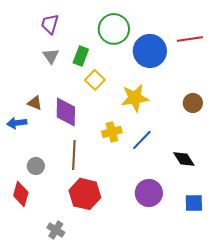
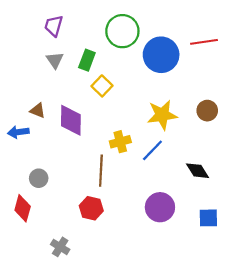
yellow star: (135, 98) -> (162, 115), moved
brown line: (74, 155) -> (101, 171), moved
red hexagon: (85, 194) -> (91, 208), size x0.7

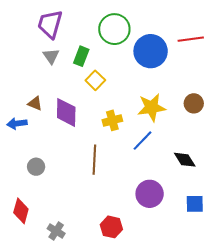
purple trapezoid: (54, 26) -> (50, 24), size x1.4
yellow cross: (120, 142) -> (112, 120), moved
red diamond: (23, 208) -> (21, 211), moved
red hexagon: (91, 208) -> (111, 227), moved

